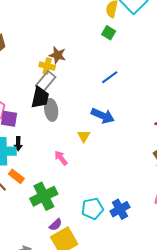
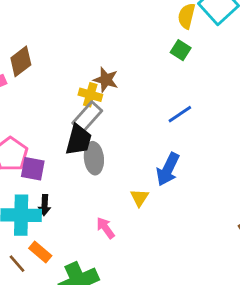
blue arrow: (103, 116) -> (168, 169), turned 90

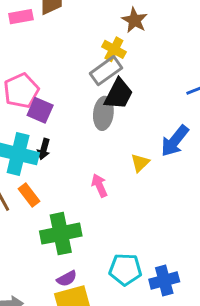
brown star: (106, 80) -> (135, 20), moved
black trapezoid: (79, 140) -> (119, 94), moved

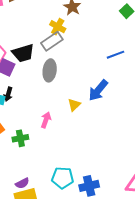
black trapezoid: (119, 94) -> (23, 53), moved, turned 45
pink arrow: (99, 185) -> (46, 120), turned 42
green cross: (61, 234) -> (20, 138), moved, size x0.6

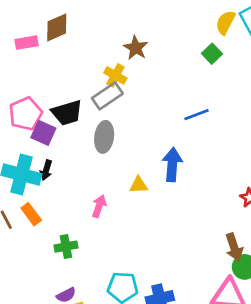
blue arrow: (98, 90) -> (172, 165), turned 145
yellow triangle: (74, 105) -> (139, 185), turned 40
green cross: (20, 138) -> (66, 247), moved

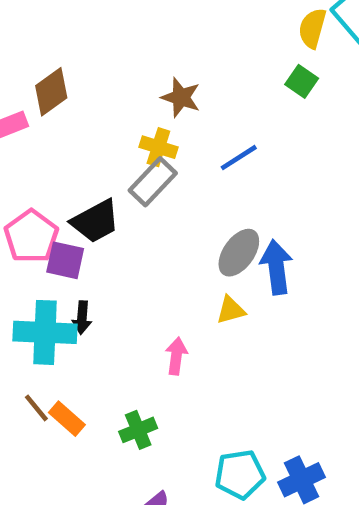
blue line: (196, 115) -> (239, 158), moved
gray ellipse: (104, 137) -> (239, 253), moved, turned 40
orange rectangle: (31, 214) -> (67, 419), moved

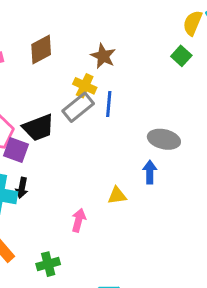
brown diamond: (51, 92) -> (41, 50), moved
blue line: (239, 158) -> (109, 104), moved, turned -60
gray ellipse: (239, 253) -> (164, 139), moved, turned 60
blue arrow: (276, 267) -> (150, 172), size x0.7

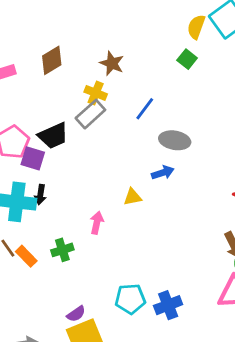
blue line: (109, 104) -> (145, 109), moved, turned 35
blue arrow: (150, 172) -> (163, 173), turned 75
green cross: (48, 264) -> (62, 250), moved

